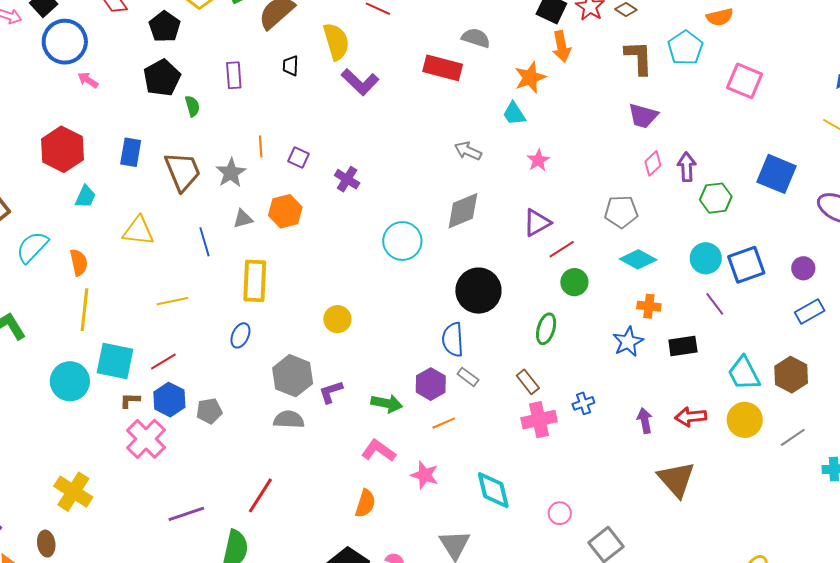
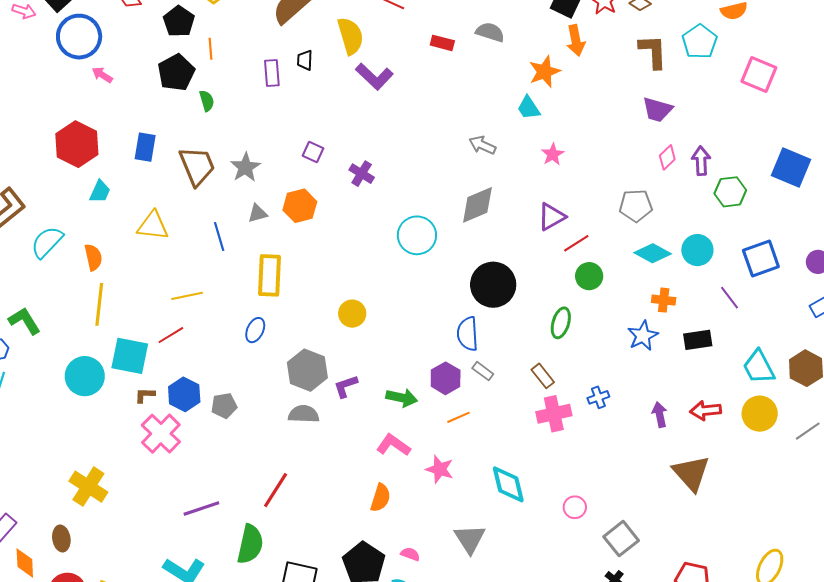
red rectangle: (443, 68) -> (442, 43), moved, size x0.6
purple rectangle: (234, 75) -> (272, 73), moved
orange line: (261, 146) -> (211, 49), moved
cyan circle: (706, 258) -> (697, 250), moved
red line: (163, 361) -> (171, 335), moved

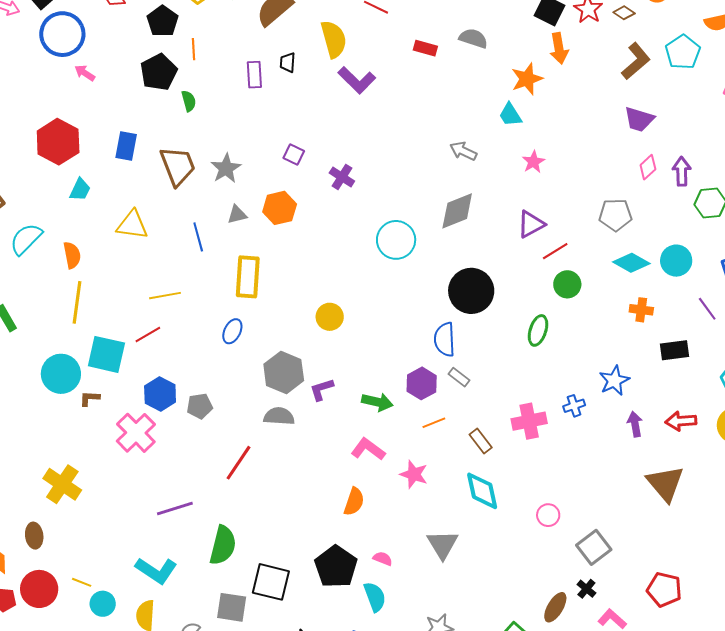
brown L-shape: (653, 52) -> (636, 61), turned 51
blue star: (643, 336) -> (614, 381), moved
brown rectangle: (543, 376) -> (481, 441), moved
brown L-shape: (145, 395) -> (90, 398), moved
red line: (276, 490) -> (239, 463), moved

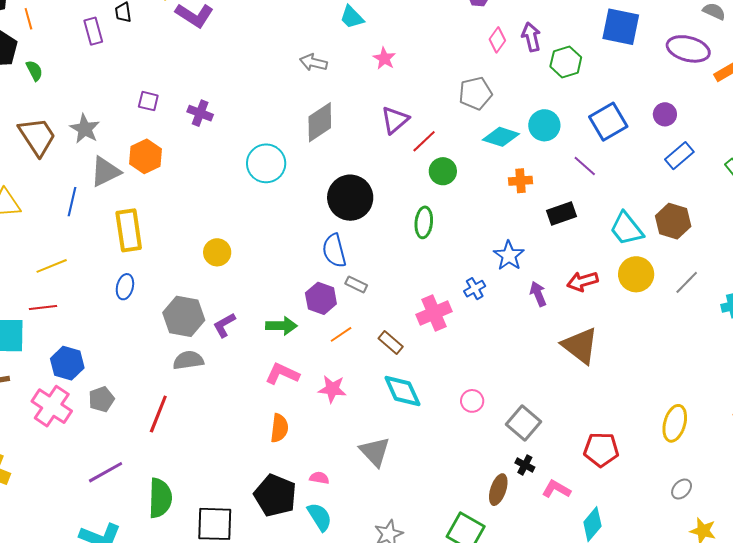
gray triangle: (237, 215) -> (105, 172), size x1.6
blue line: (198, 237) -> (72, 202), turned 40
red line: (148, 334) -> (43, 307), turned 36
gray pentagon: (200, 406) -> (101, 399), moved

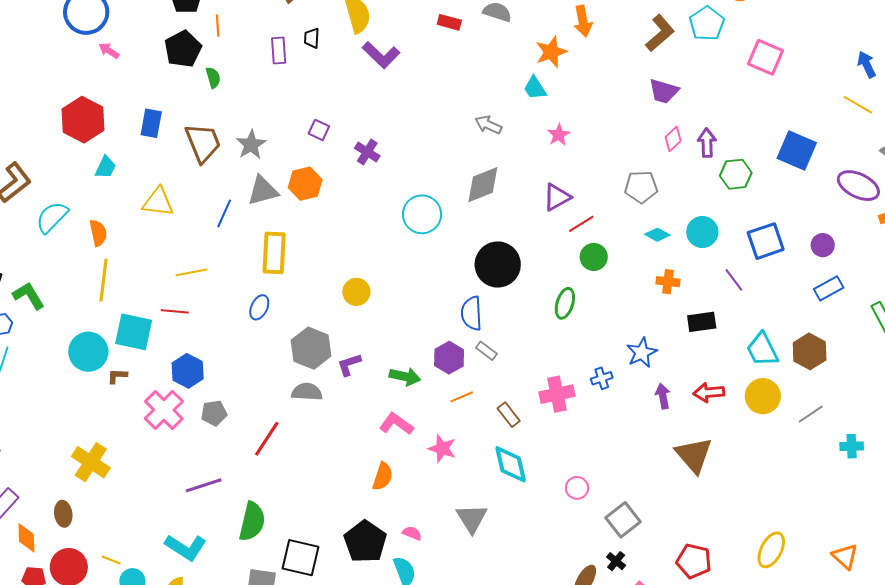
cyan diamond: (501, 137) -> (657, 235), size x0.7

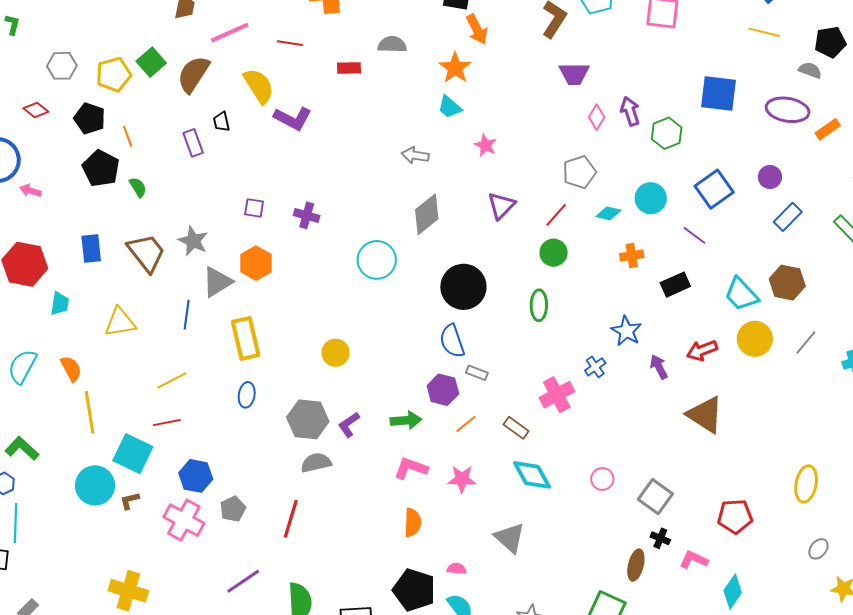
red line: (581, 224) -> (556, 215), moved
cyan square: (134, 332) -> (133, 454), turned 30

